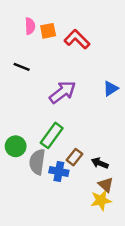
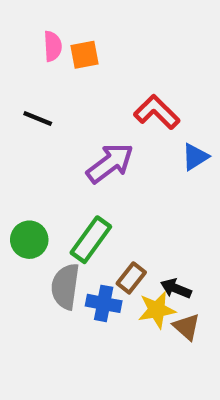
red L-shape: (77, 39) -> (157, 112), moved
green circle: (16, 146) -> (29, 240), moved
yellow star: (101, 200) -> (157, 310), moved

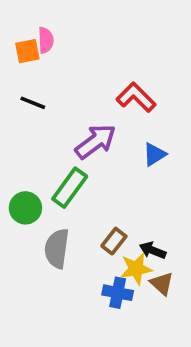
orange square: (84, 55) -> (27, 51), moved
blue triangle: (195, 157) -> (154, 154), moved
green rectangle: (91, 240) -> (70, 188), moved
blue cross: (104, 303) -> (118, 293), moved

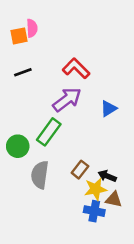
red L-shape: (136, 97) -> (76, 68), moved
black line: (33, 103) -> (23, 72), turned -42
brown triangle: (162, 283) -> (114, 199), turned -30
blue cross: (118, 293) -> (94, 211), moved

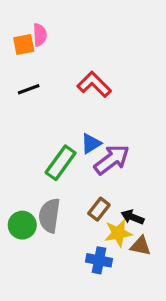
purple arrow: (67, 99) -> (112, 160), moved
blue triangle: (109, 109) -> (91, 144), moved
green circle: (18, 146) -> (22, 225), moved
blue cross: (94, 211) -> (99, 260), moved

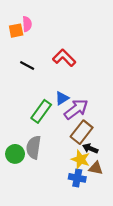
black line: (29, 89) -> (27, 66), moved, turned 48
brown rectangle: (99, 209) -> (82, 132), moved, size x1.5
yellow star: (118, 233) -> (81, 159), turned 30
blue cross: (99, 260) -> (77, 178), moved

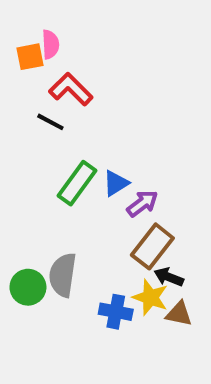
red L-shape: (64, 58) -> (71, 89), moved
purple arrow: (76, 109) -> (142, 204), size x0.7
green rectangle: (41, 111) -> (77, 183), moved
blue cross: (77, 178) -> (116, 312), moved

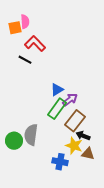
green rectangle: (77, 183) -> (57, 109), moved
blue cross: (116, 312) -> (60, 162), moved

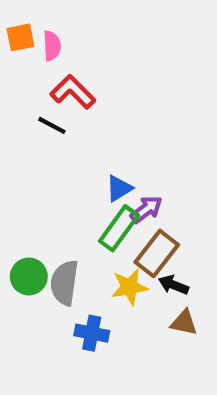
orange square: (15, 28) -> (20, 37), moved
green circle: (14, 141) -> (29, 276), moved
yellow star: (74, 146) -> (129, 287), moved, turned -30
blue cross: (60, 162) -> (92, 333), moved

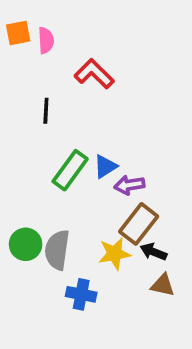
red L-shape: (73, 92) -> (94, 74), moved
black line: (52, 125) -> (46, 111), turned 65
purple arrow: (146, 209) -> (129, 185), turned -152
green rectangle: (119, 228) -> (70, 170), moved

